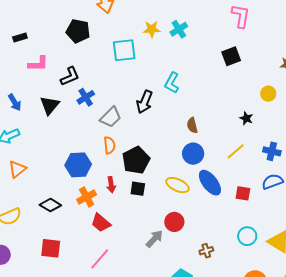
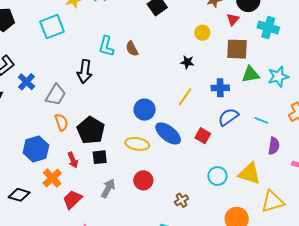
brown semicircle: (192, 125) -> (132, 49), moved
red square: (243, 193) -> (203, 136), turned 35
red trapezoid: (101, 223) -> (72, 199), turned 110
gray arrow: (154, 239) -> (108, 188), moved

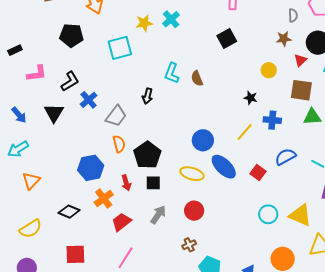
black arrow: (85, 71) -> (147, 96), size x0.7
blue cross: (220, 88) -> (272, 120), moved
brown cross: (181, 200) -> (189, 245), moved

